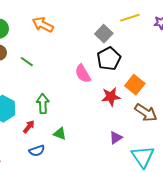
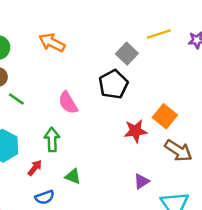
black pentagon: (109, 59) -> (113, 84), moved
green line: (27, 62) -> (16, 99), moved
pink semicircle: (83, 74) -> (68, 103), moved

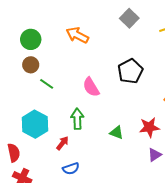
gray square: (127, 54) -> (129, 18), moved
red star: (135, 131) -> (149, 127), moved
green triangle: (73, 176) -> (116, 133), moved

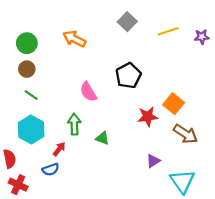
green line: (47, 84) -> (31, 95), moved
red star: (149, 127) -> (148, 117), moved
green triangle: (116, 133) -> (102, 138), moved
blue semicircle: (71, 169) -> (51, 170), moved

